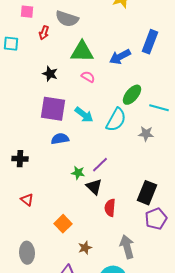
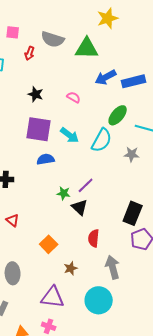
blue rectangle: (150, 42) -> (134, 81), moved, turned 55
green triangle: (82, 52) -> (87, 48), moved
red semicircle: (110, 208) -> (94, 238), moved

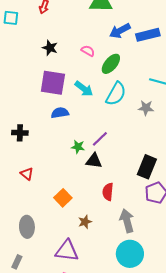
green ellipse: (118, 115) -> (111, 64), moved
black triangle: (80, 207) -> (94, 161), turned -36
cyan circle: (99, 300) -> (130, 254), moved

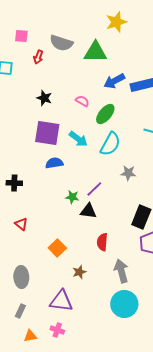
gray star: (146, 108) -> (128, 173), moved
gray rectangle: (17, 262) -> (20, 311), moved

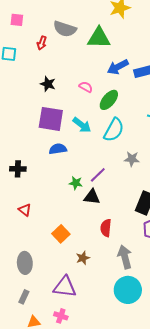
pink square: (21, 36) -> (17, 20), moved

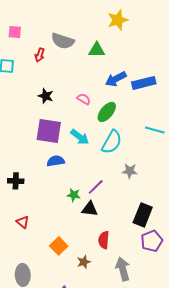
green triangle: (99, 38) -> (97, 50), size x0.7
brown star: (83, 258) -> (84, 262), moved

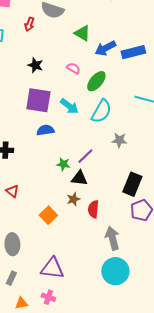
green triangle: (97, 50) -> (82, 33), moved, turned 30
brown star: (84, 262) -> (73, 199), moved

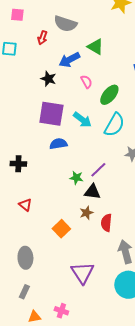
blue arrow: (105, 48) -> (69, 60), moved
pink semicircle: (73, 68) -> (86, 82), turned 32
purple triangle: (52, 268) -> (82, 273), moved, turned 50

